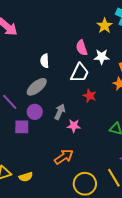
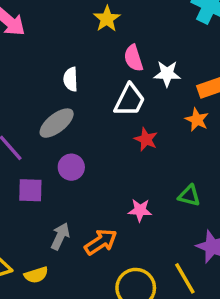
yellow star: (105, 26) -> (107, 19), moved
purple circle: (35, 112) -> (71, 167), moved
gray arrow: (60, 112) -> (60, 236), moved
pink star: (74, 126) -> (140, 210), moved

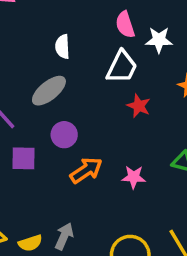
gray arrow: (60, 236) -> (64, 236), moved
orange arrow: (101, 242) -> (86, 170), moved

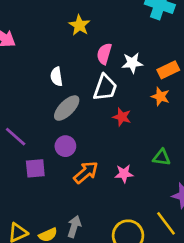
pink semicircle: (125, 25) -> (104, 54), turned 40
gray ellipse: (49, 91) -> (67, 108), moved

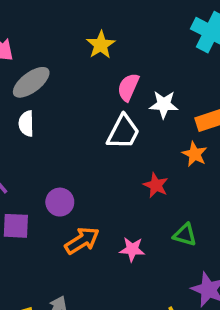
white semicircle: (57, 77) -> (26, 124), moved
gray ellipse: (67, 108) -> (31, 82), moved
red star: (122, 117) -> (156, 185), moved

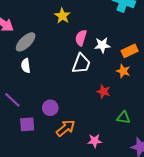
pink star: (132, 249) -> (95, 141), moved

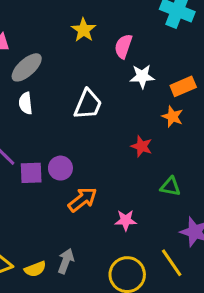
pink semicircle: (81, 38) -> (123, 46), moved
white trapezoid: (81, 64) -> (88, 104), moved
purple square: (27, 124) -> (31, 173), moved

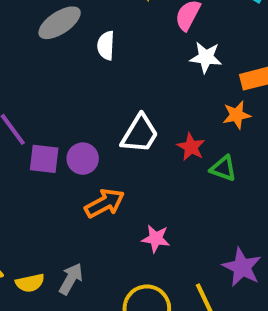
white semicircle: (26, 103) -> (106, 46), moved
white trapezoid: (88, 104) -> (140, 134), moved
orange star: (172, 117) -> (237, 115), turned 30
green triangle: (170, 187) -> (223, 168), moved

